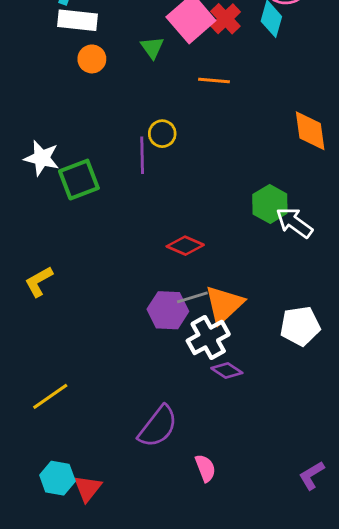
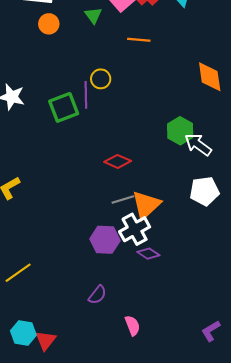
green square: (79, 180) -> (64, 107), moved
purple hexagon: (168, 310) -> (105, 240), moved
white pentagon: (300, 326) -> (204, 191), moved
purple semicircle: (158, 427) -> (98, 295), size x0.6

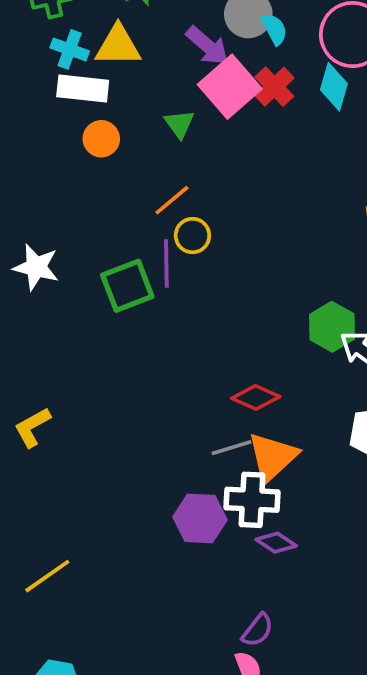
orange line: (139, 40) -> (172, 200), moved, turned -45
red diamond: (118, 161) -> (256, 397), moved
white cross: (135, 229) -> (252, 500), turned 32
purple semicircle: (98, 295) -> (258, 630), moved

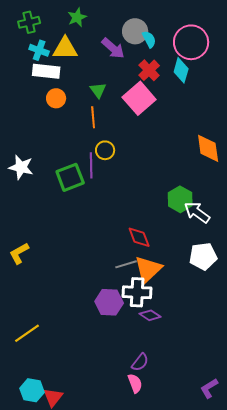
pink square: (230, 87) -> (139, 98), moved
orange line: (172, 200) -> (93, 117), moved, turned -55
red diamond: (256, 397) -> (139, 237), turned 45

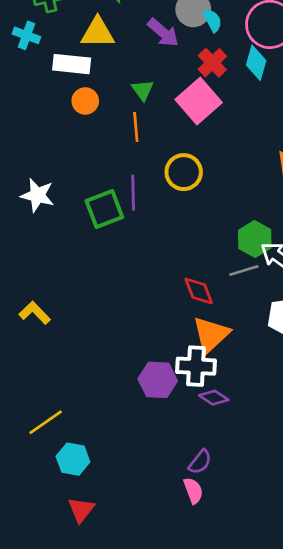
cyan cross: (39, 50) -> (26, 35), moved
yellow circle: (105, 150) -> (184, 172), moved, size x1.4
yellow L-shape: (19, 253) -> (35, 313), turned 75
gray line: (126, 264) -> (244, 270), moved
cyan hexagon: (32, 390) -> (73, 459), moved

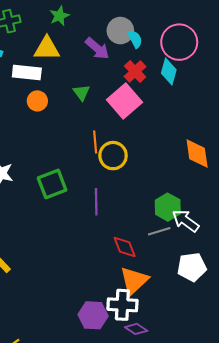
orange line: (136, 127) -> (95, 142), moved
purple line: (133, 193) -> (96, 202), moved

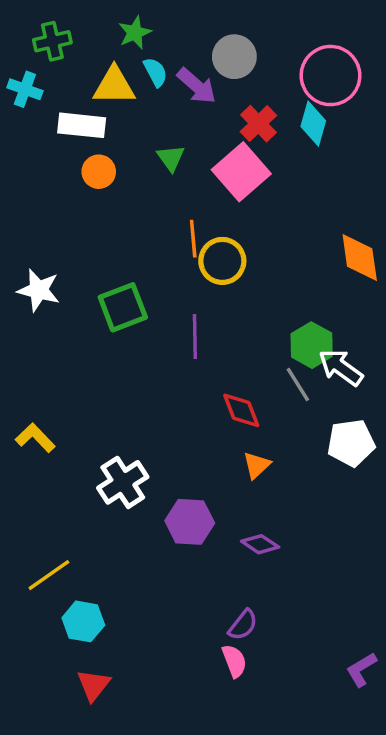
cyan semicircle: (135, 39) -> (155, 72), moved
gray line: (159, 231) -> (298, 385), turned 75
orange triangle: (134, 281) -> (257, 465), size x0.6
white cross: (122, 305) -> (123, 482), moved, turned -36

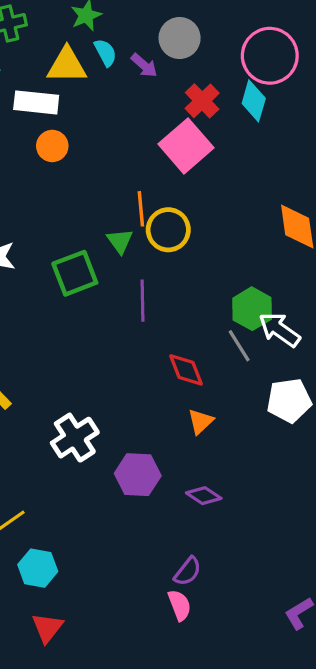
purple arrow: (197, 86) -> (144, 65), size x0.7
green triangle: (171, 158) -> (120, 241), moved

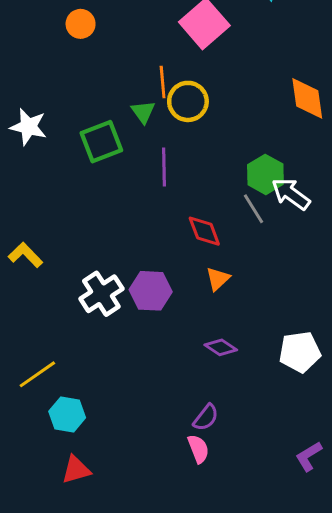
white pentagon: (289, 401) -> (300, 352), moved
purple hexagon: (138, 475) -> (151, 291), moved
red triangle: (47, 628) -> (76, 470), turned 36

